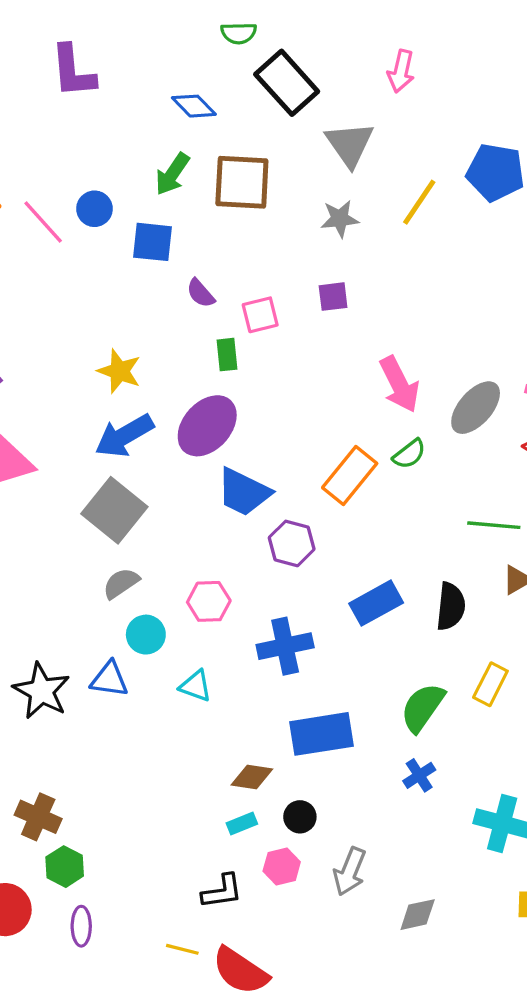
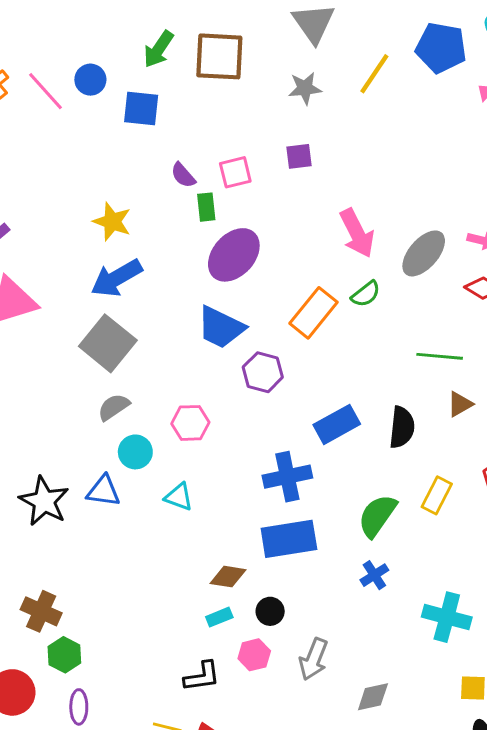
purple semicircle: (201, 293) -> (183, 175), moved
purple ellipse: (207, 426) -> (234, 255), moved
blue cross: (285, 646) -> (287, 477), moved

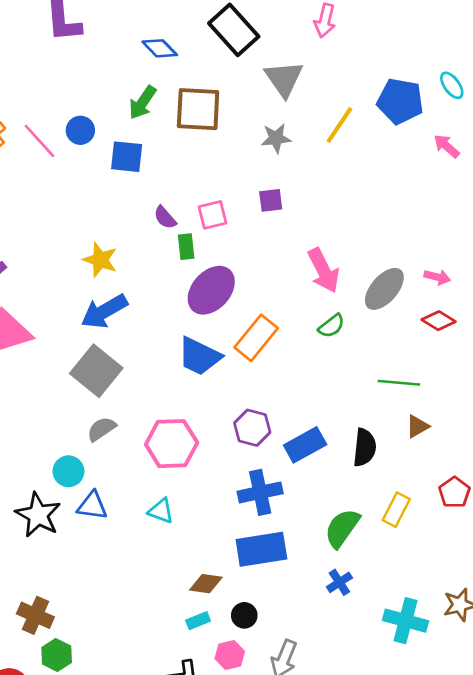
orange rectangle: (314, 313) -> (256, 338), moved
purple hexagon: (263, 372) -> (252, 428), moved
pink hexagon: (190, 423) -> (172, 444), size x1.5
cyan circle: (135, 452) -> (68, 471), moved

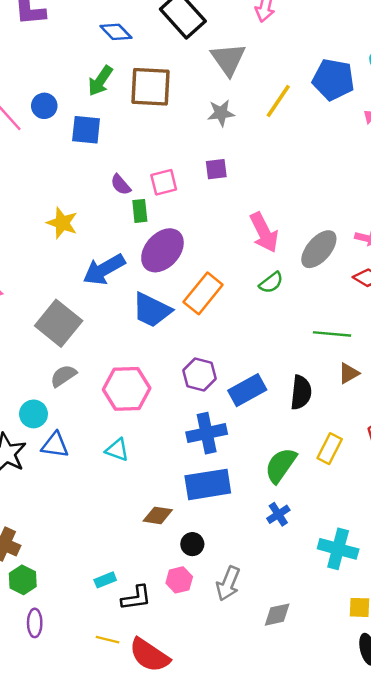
blue arrow: (104, 311) -> (104, 269), moved
cyan rectangle: (198, 621) -> (105, 580), moved

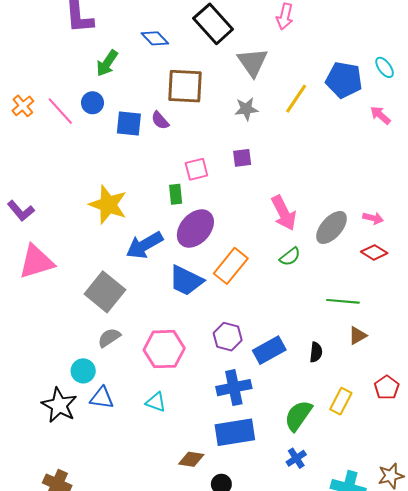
green arrow: (100, 81) -> (107, 63), moved
purple semicircle: (121, 185) -> (160, 120), moved
yellow star: (62, 223) -> (108, 205), size x1.4
black semicircle: (301, 392) -> (316, 352), size x0.7

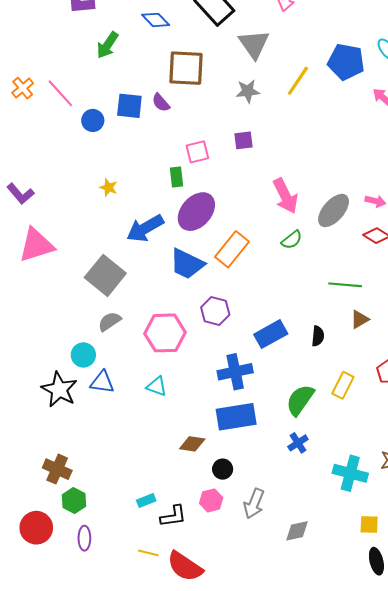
blue circle: (92, 103) -> (93, 120), moved
yellow star: (108, 205) -> (108, 187), size x0.5
purple hexagon: (228, 337) -> (215, 311), moved

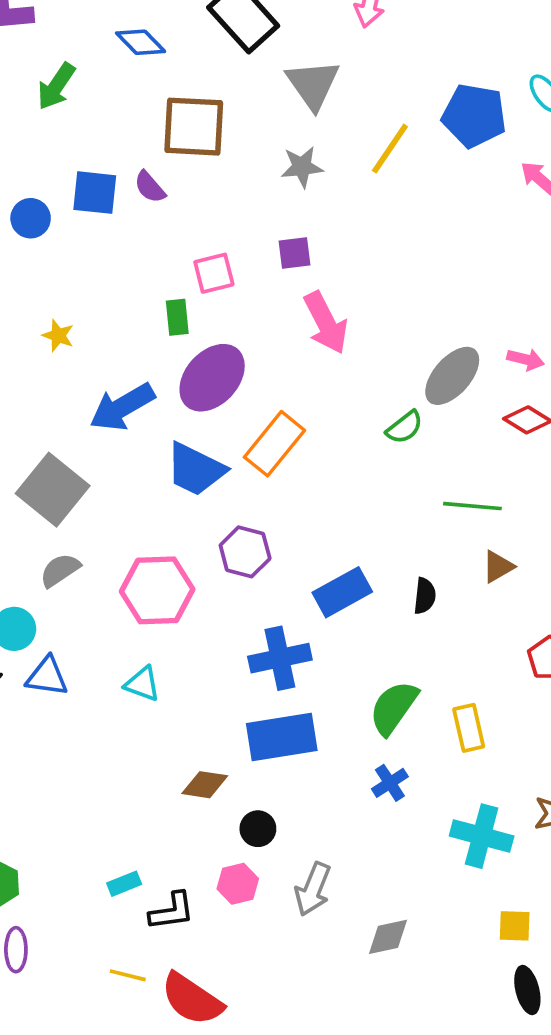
pink arrow: (285, 196) -> (326, 323), moved
green semicircle: (292, 240) -> (405, 427), moved
yellow rectangle: (343, 385) -> (469, 728), moved, turned -40

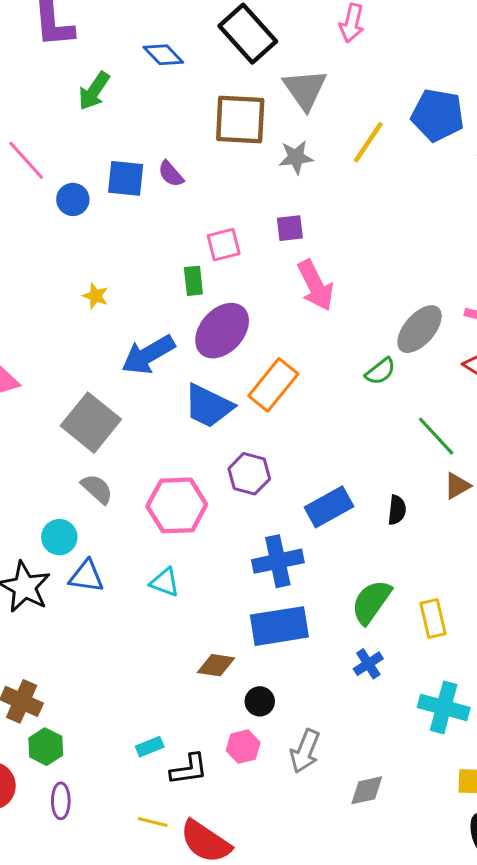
brown square: (194, 127) -> (240, 120), moved
green line: (472, 506) -> (436, 436), turned 42
gray semicircle: (60, 570) -> (97, 489), turned 76

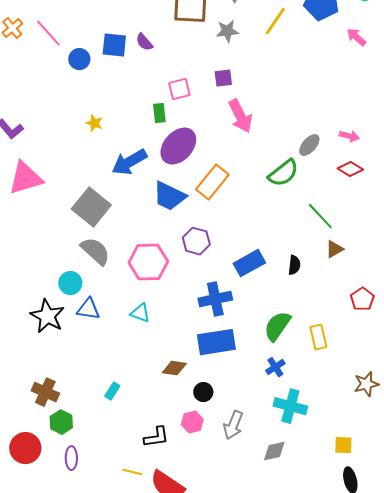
gray ellipse: (420, 329) -> (309, 145), size x0.7
green semicircle: (380, 371) -> (283, 173), size x1.5
gray semicircle: (97, 489) -> (95, 251), size x1.4
cyan cross: (444, 707) -> (290, 406), moved
cyan rectangle: (150, 747) -> (112, 391), moved, turned -36

